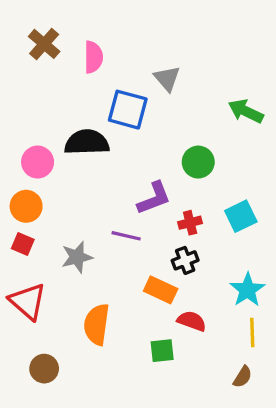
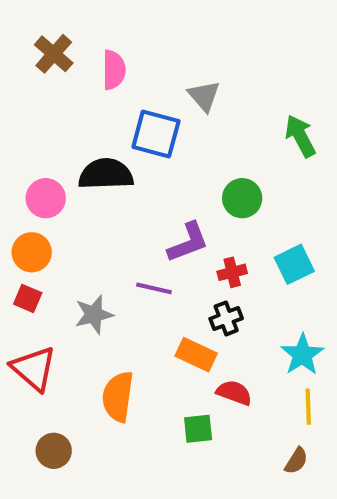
green arrow: (246, 111) -> (300, 136), turned 36

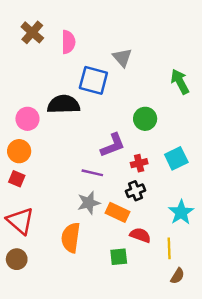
gray star: (94, 314) -> (89, 203), moved
yellow line: (308, 407) -> (169, 248), moved
brown circle: (54, 451) -> (17, 259), moved

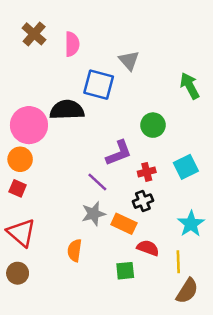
pink circle: (27, 119) -> (29, 125), size x1.5
purple line: (92, 173) -> (97, 182), turned 30
orange semicircle: (71, 238) -> (75, 250), size x0.7
brown semicircle: (177, 276) -> (187, 291), size x1.5

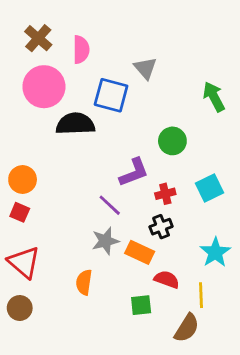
pink circle: (29, 125) -> (44, 87), moved
brown semicircle: (187, 291) -> (187, 328), moved

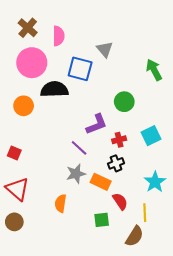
orange circle: (23, 179) -> (24, 106), moved
red semicircle: (167, 279) -> (120, 201), turned 36

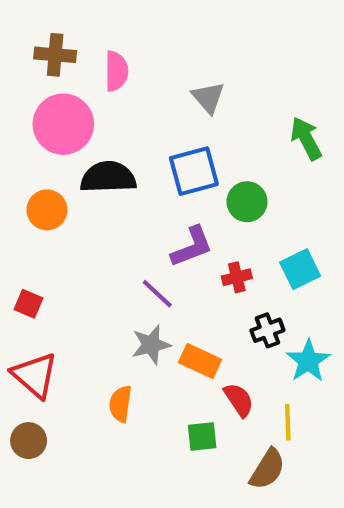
brown cross: (28, 28) -> (55, 55), turned -36
blue square: (80, 69) -> (194, 171), moved, turned -30
black cross: (116, 163) -> (267, 330), moved

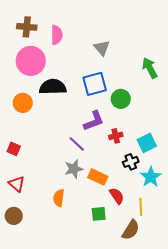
cyan square: (300, 269) -> (147, 143), moved
red triangle: (35, 375) -> (17, 184), size x0.7

